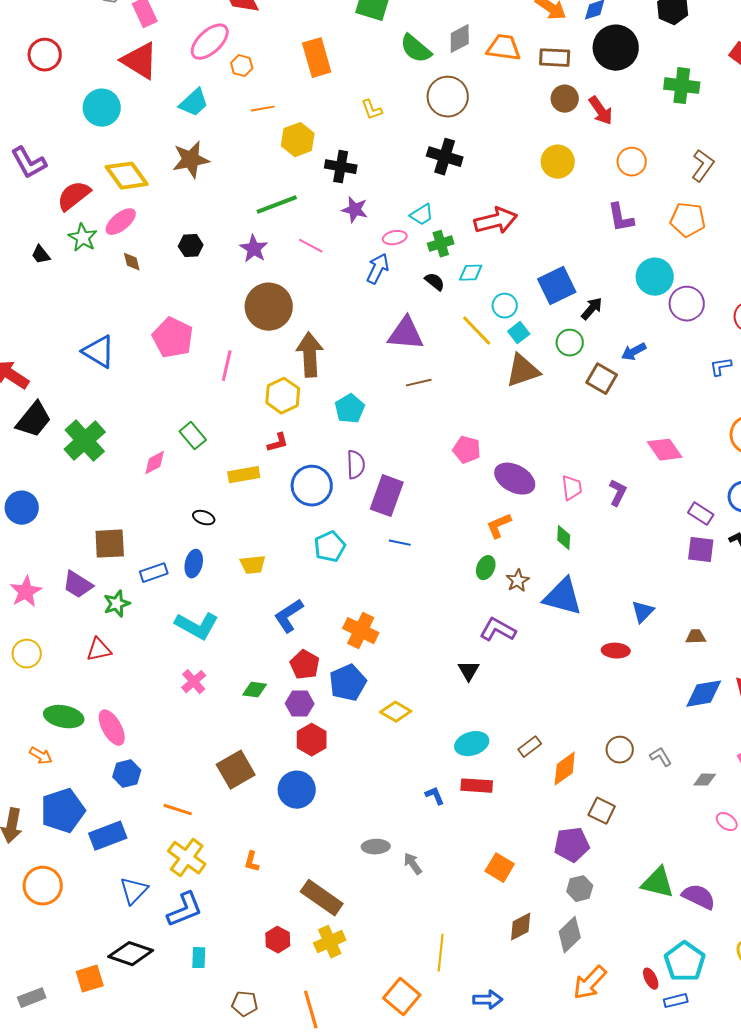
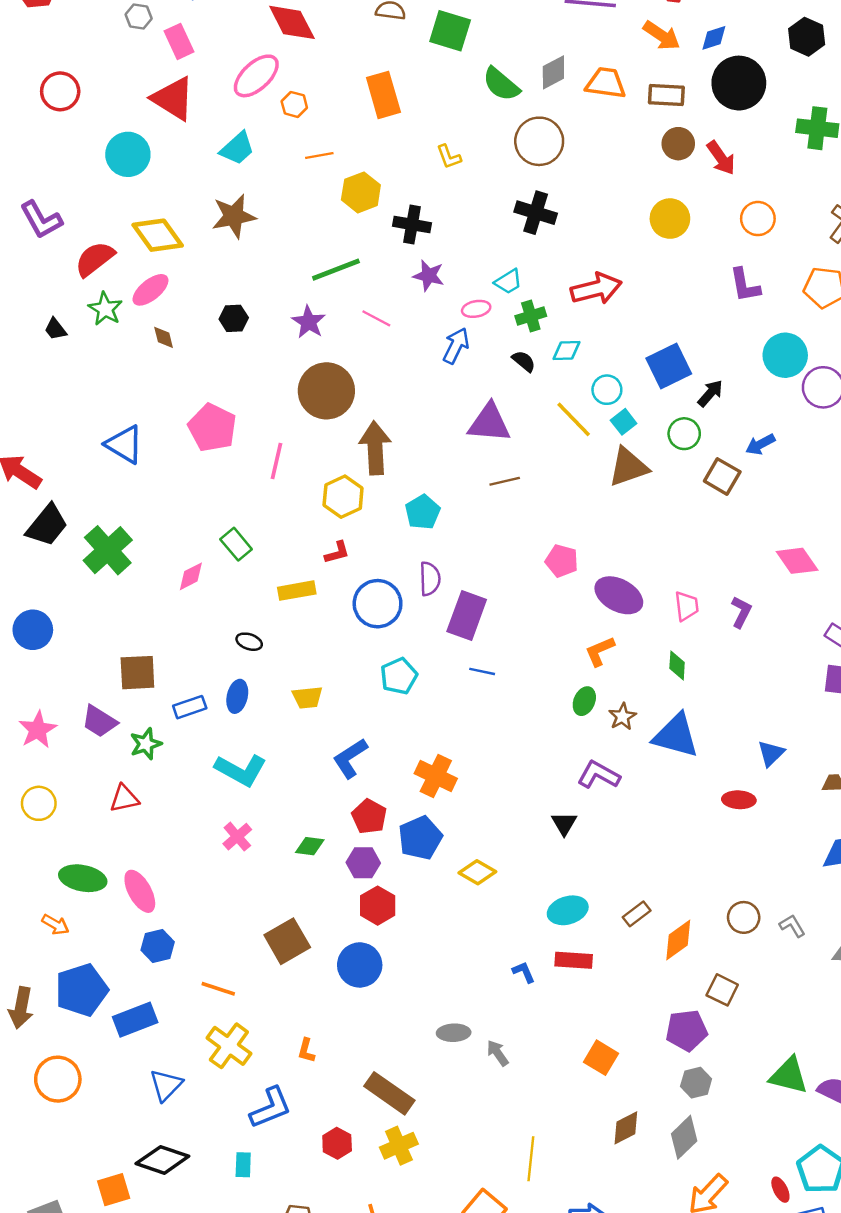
blue L-shape: (185, 910) -> (271, 1108), moved

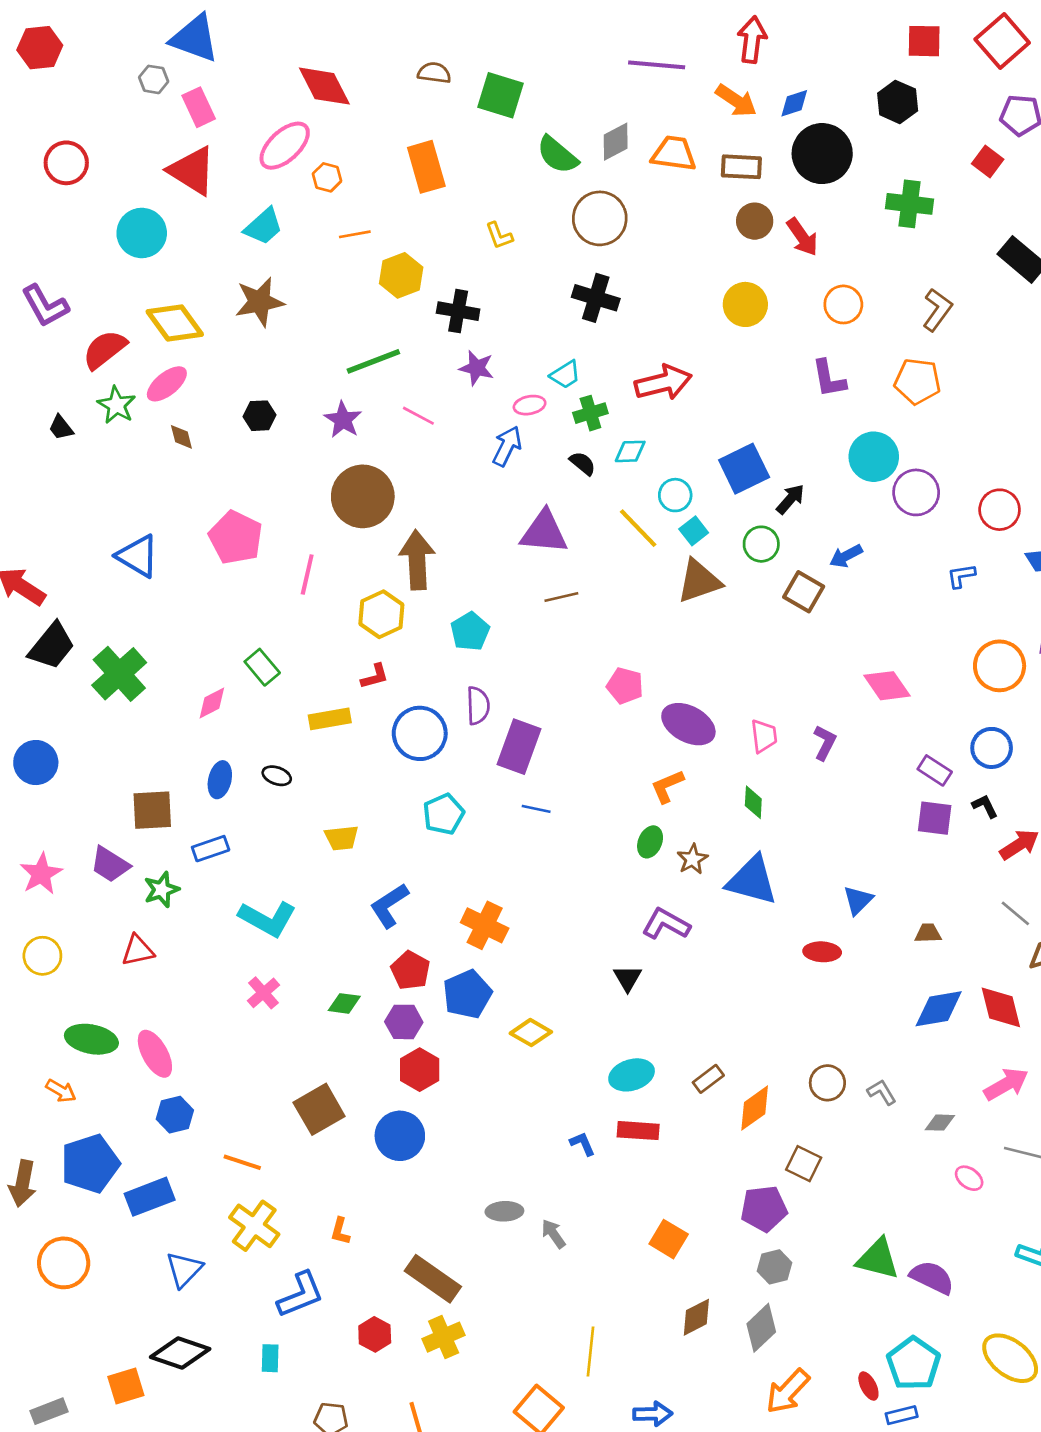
blue ellipse: (237, 696) -> (220, 780), moved

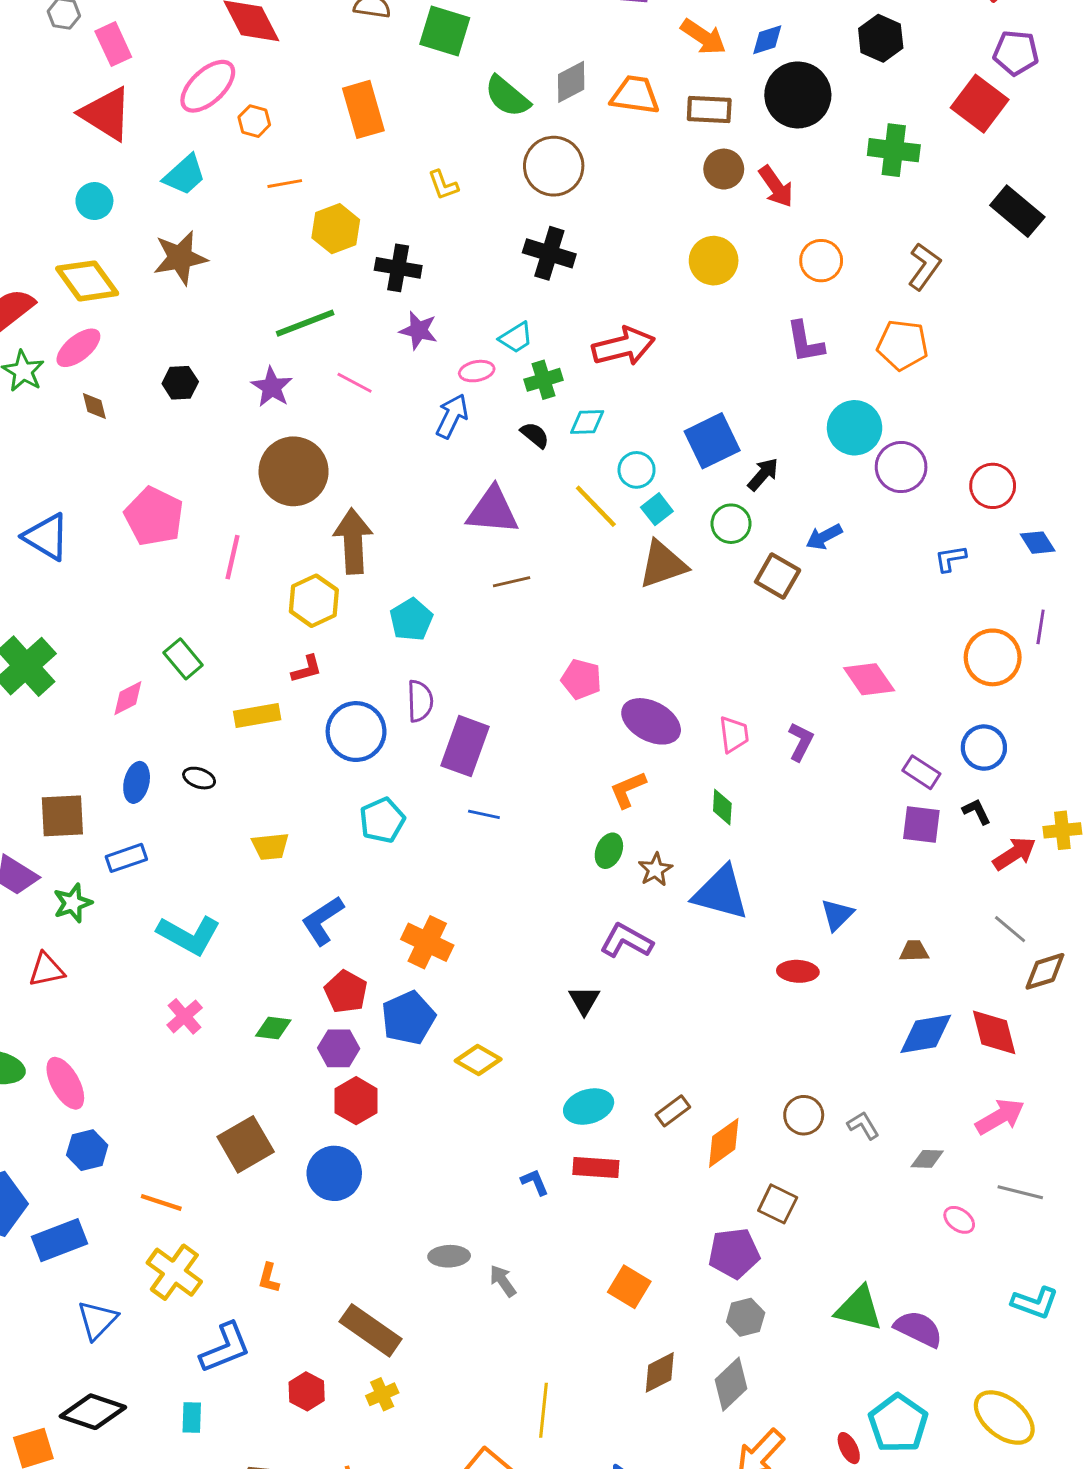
red square: (988, 161) -> (980, 104), size x1.6
cyan circle: (142, 233) -> (94, 201), moved, size x0.7
yellow cross: (444, 1337) -> (382, 1394), size x0.7

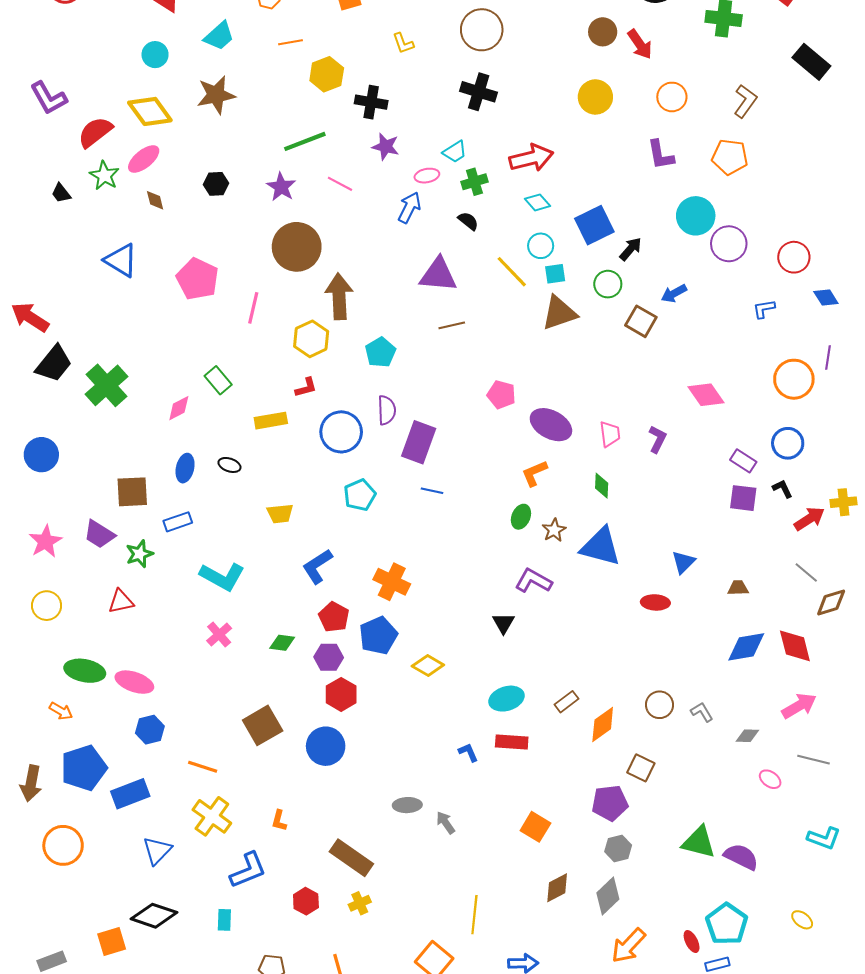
cyan diamond: (587, 422) -> (538, 202), moved, turned 50
cyan square: (657, 509) -> (555, 274), turned 30
blue triangle: (46, 537) -> (121, 260), moved
pink ellipse: (65, 1083) -> (134, 682), turned -42
yellow ellipse: (1004, 1418) -> (802, 920), size x0.5

